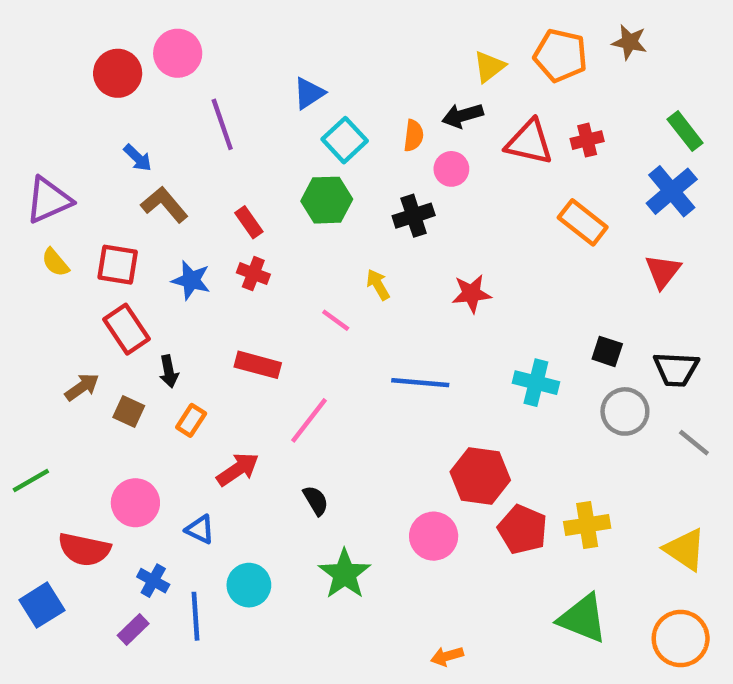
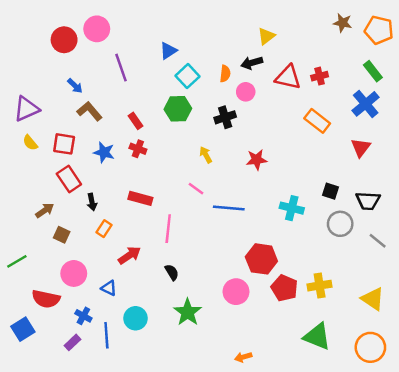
orange pentagon: (560, 55) -> (379, 30), moved
pink line: (336, 320) -> (196, 189), moved
brown square: (129, 411) -> (62, 235), moved
pink line: (309, 420) -> (168, 229), turned -32

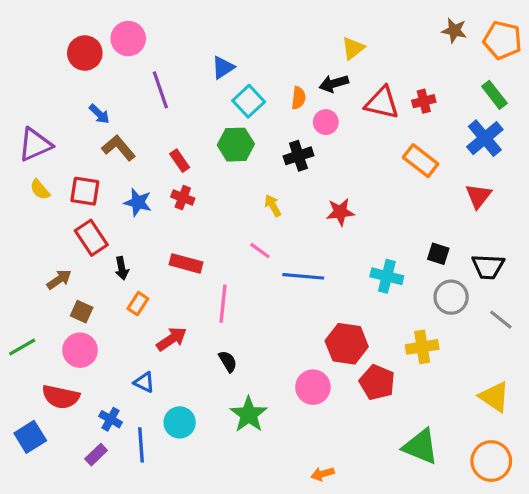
pink circle: (74, 273) -> (80, 350), moved
yellow cross: (320, 286) -> (422, 347), moved

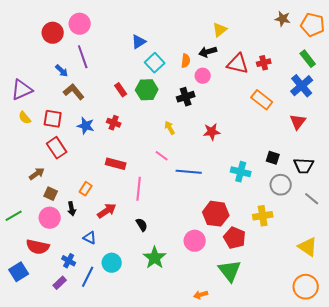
purple line: (160, 90) -> (83, 57), moved
red rectangle: (180, 161) -> (121, 90), moved
black arrow: (122, 268) -> (72, 209), moved
blue line: (141, 445) -> (88, 277), turned 30
green triangle: (421, 447) -> (230, 271), moved, turned 30

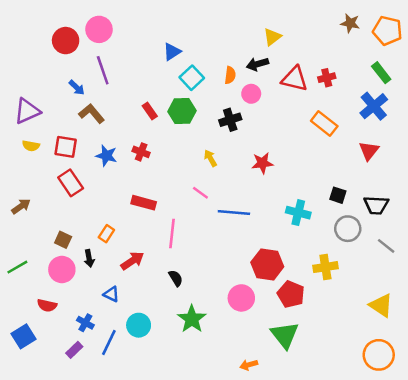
yellow semicircle: (25, 118) -> (31, 146), turned -40
brown arrow: (37, 174) -> (21, 206), moved
red semicircle: (38, 247) -> (47, 305), size x0.7

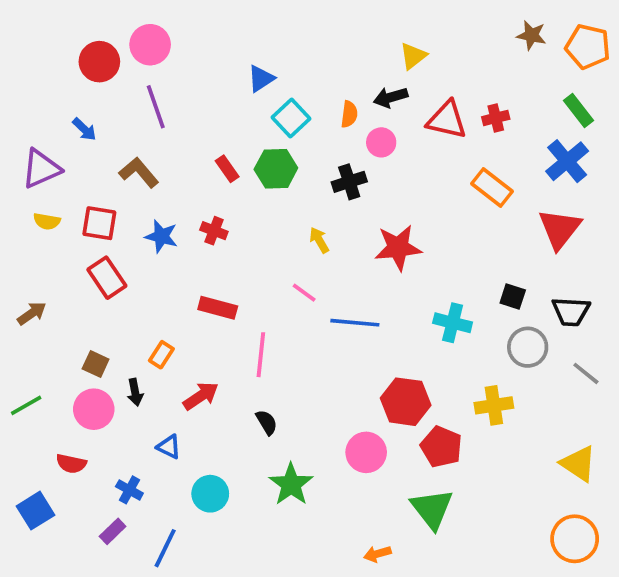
blue arrow: (77, 88) -> (84, 129), moved
red triangle: (369, 151) -> (560, 229), size x1.4
red star: (262, 163) -> (398, 248), size x1.4
blue line: (109, 343) -> (165, 548), moved

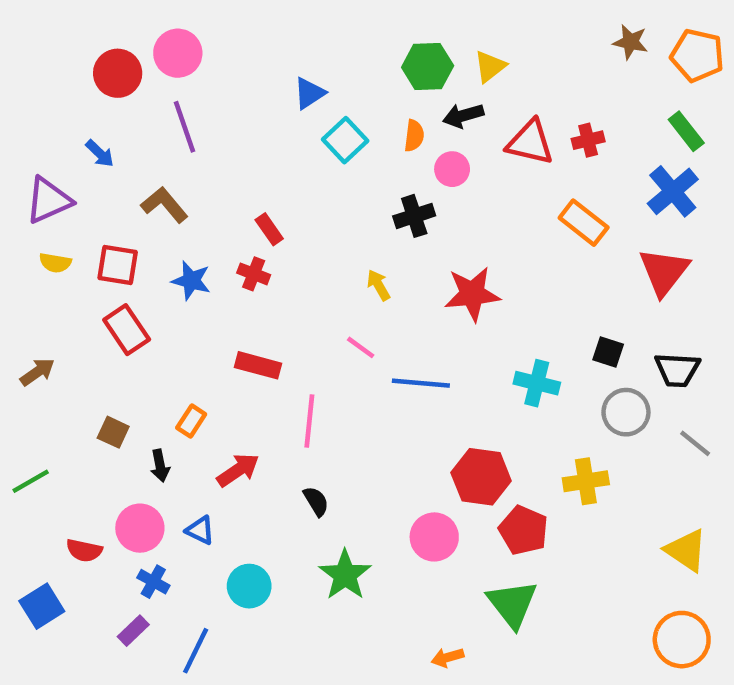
red rectangle: (227, 169) -> (269, 229), moved
green hexagon: (276, 169) -> (428, 67), moved
pink circle: (94, 409) -> (140, 528), moved

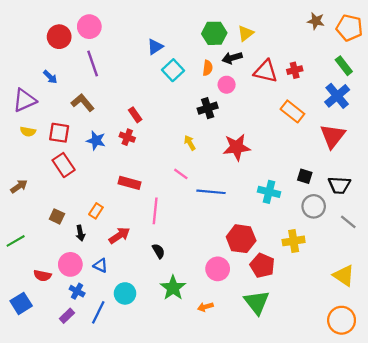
blue line: (196, 651) -> (98, 312), moved
orange arrow: (448, 657) -> (205, 307), moved

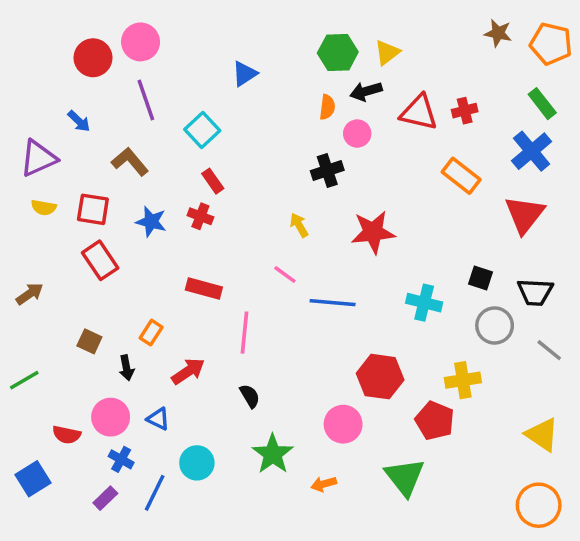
cyan square: (173, 70) -> (202, 130), moved
red pentagon: (262, 266) -> (435, 421), moved

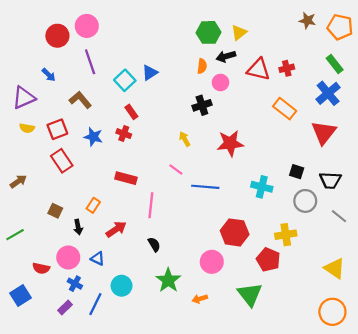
blue triangle: (244, 74) -> (150, 73), moved
red square: (93, 209) -> (57, 129), turned -30

